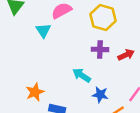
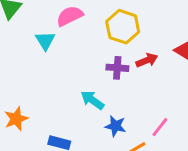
red arrow: (126, 55) -> (147, 60), moved
orange star: (35, 92) -> (16, 119), moved

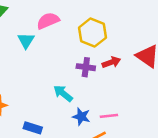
pink line: (160, 127) -> (109, 116), moved, turned 42

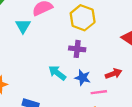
red arrow: (111, 62) -> (114, 74), moved
blue star: (81, 117) -> (83, 78), moved

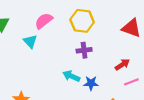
blue star: (83, 78) -> (91, 83), moved
pink line: (99, 92) -> (131, 82), moved

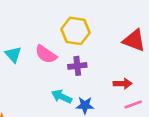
pink semicircle: (44, 21) -> (46, 54), moved, turned -108
red arrow: (122, 65) -> (123, 84), turned 32

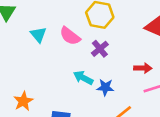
purple cross: (77, 66) -> (100, 49), turned -36

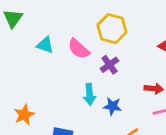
cyan triangle: (38, 35) -> (45, 45), turned -36
cyan arrow: (83, 78) -> (90, 94), turned -126

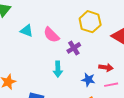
yellow hexagon: (112, 29) -> (90, 22), moved
blue star: (112, 106) -> (88, 80), moved

